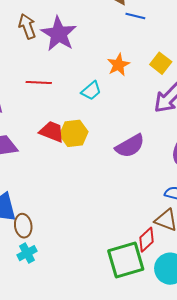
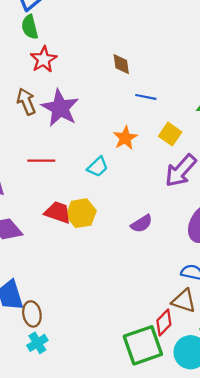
blue line: (135, 16) -> (146, 97), moved
purple semicircle: (130, 146) -> (142, 224), size x0.7

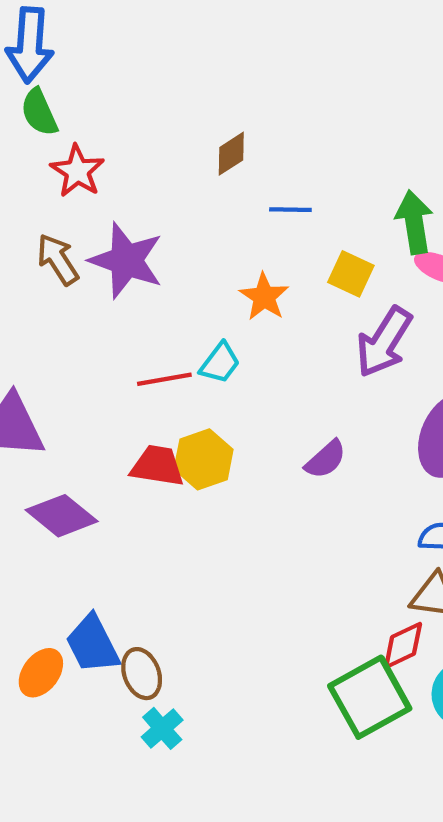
brown diamond: (121, 64) -> (231, 154), turned 75
red line: (41, 161) -> (164, 379), moved
red diamond: (164, 323) -> (403, 645), turned 30

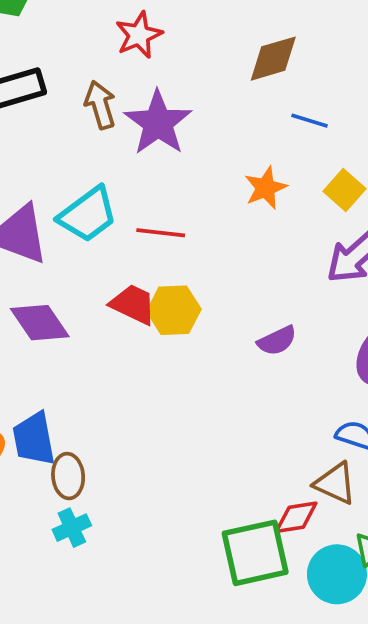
brown diamond: (231, 154) -> (273, 59), size x1.4
cyan trapezoid: (220, 363) -> (88, 214), moved, size x1.6

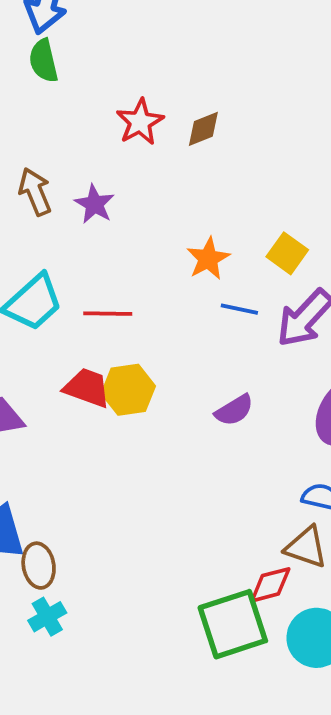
red star: (139, 35) -> (140, 122), moved
brown diamond: (273, 59) -> (203, 129), size x0.7
blue line: (309, 121) -> (239, 309), moved
purple star: (158, 123) -> (94, 204), size x0.6

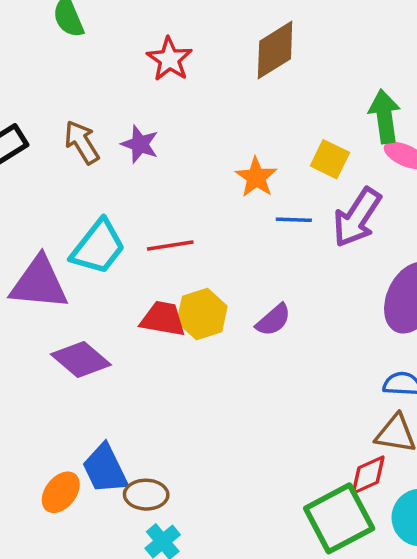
brown diamond: (203, 129) -> (275, 50), moved, size x1.6
purple semicircle: (234, 410) -> (273, 320), moved
brown ellipse: (39, 566) -> (146, 495), turned -69

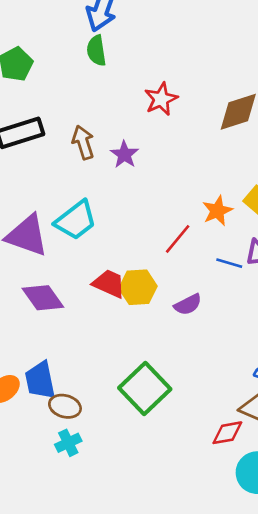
orange star: (256, 177) -> (217, 211), moved
blue line: (294, 220) -> (229, 263), moved
red line: (170, 246) -> (178, 239), moved, turned -56
green square: (339, 518) -> (145, 389), moved, turned -30

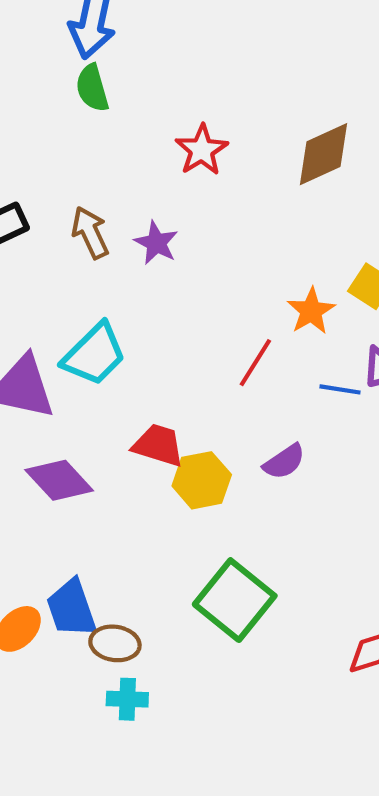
yellow hexagon: (138, 287) -> (202, 480), moved
cyan cross: (68, 443) -> (127, 699), turned 35

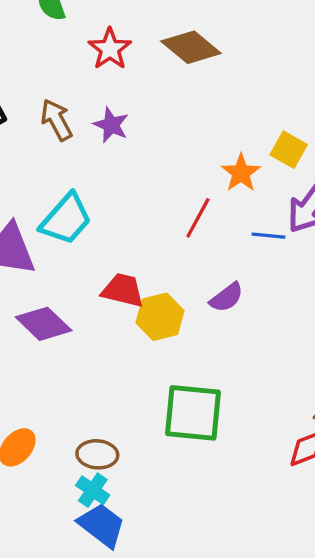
red star: (202, 150) -> (110, 49), moved
brown diamond: (323, 154) -> (191, 47), moved, turned 68
green square: (235, 600) -> (193, 413), turned -30
blue trapezoid: (72, 608) -> (102, 525), moved, turned 150
cyan cross: (127, 699) -> (93, 490), moved, turned 36

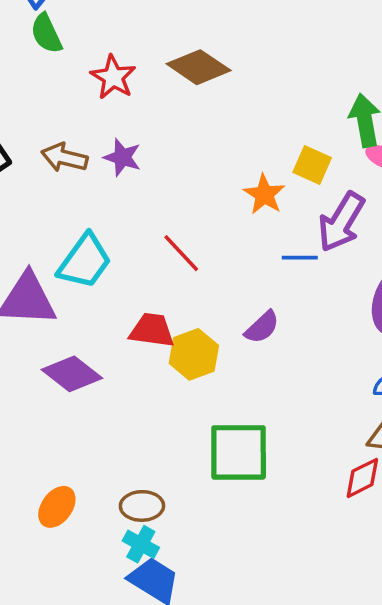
brown arrow: (57, 120) -> (64, 158), turned -42
red line: (198, 218) -> (181, 253), moved, turned -66

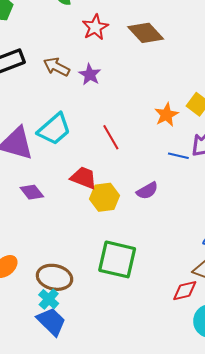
purple diamond: (72, 374) -> (32, 192), size x0.7
brown ellipse: (142, 506) -> (54, 277), size x1.4

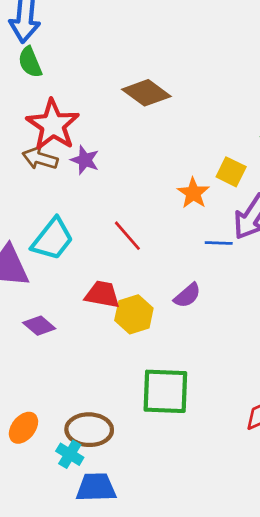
red star: (95, 27) -> (53, 125), moved, size x1.5
cyan cross: (49, 299) -> (70, 454), moved
blue trapezoid: (51, 322) -> (96, 487), turned -36

